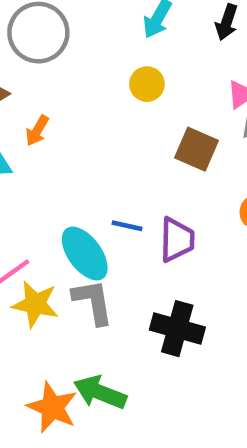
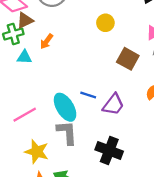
purple trapezoid: (177, 240) -> (113, 105), turned 30
yellow star: (35, 304) -> (37, 152), moved

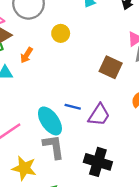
yellow circle: (105, 23) -> (61, 33), moved

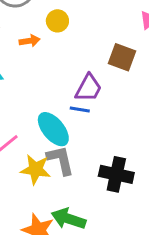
orange arrow: (27, 55) -> (30, 41), moved, turned -126
purple trapezoid: (99, 115) -> (88, 88), moved
yellow star: (24, 168) -> (36, 169), moved

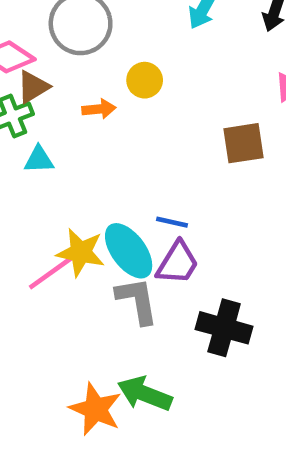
brown square: (122, 57) -> (243, 143), turned -32
purple trapezoid: (88, 88) -> (178, 263), moved
yellow star: (36, 169) -> (81, 252), moved

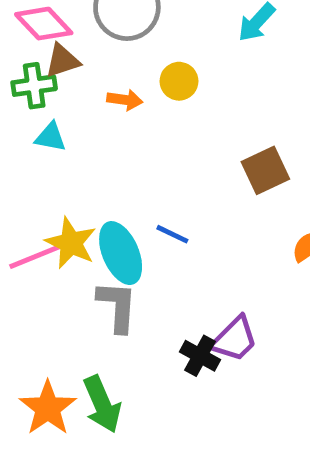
brown square: (243, 143) -> (265, 170), turned -30
purple trapezoid: (178, 263) -> (234, 339), moved
black cross: (224, 328) -> (200, 356), size x0.7
green arrow: (145, 394) -> (102, 404), turned -148

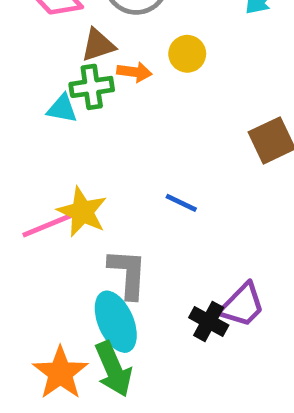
brown triangle: (62, 61) -> (98, 45), moved
green cross: (34, 86) -> (92, 87), moved
cyan ellipse: (121, 253) -> (116, 322), moved

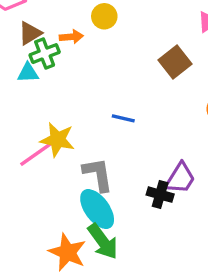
brown triangle: (98, 45) -> (30, 33), moved

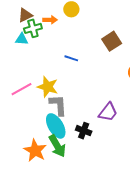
blue line: (123, 118) -> (71, 58), moved
yellow star: (58, 140) -> (48, 87), moved
black cross: (160, 195) -> (84, 131), moved

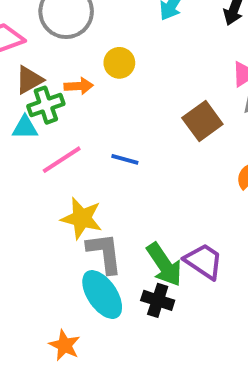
pink line: (22, 89) -> (62, 160), moved
purple trapezoid: (108, 112) -> (204, 261), turned -90
green arrow: (57, 146) -> (164, 265), moved
orange star: (35, 150) -> (65, 345), size x0.7

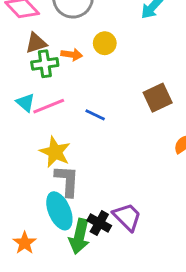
cyan triangle: (25, 128) -> (25, 103), moved, turned 30
purple trapezoid: (204, 261) -> (127, 217), moved
green arrow: (164, 265) -> (79, 236), moved, turned 36

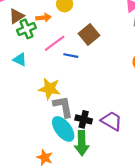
brown square: (158, 98) -> (89, 34), moved
pink line: (49, 106) -> (55, 43), moved
black cross: (99, 223) -> (84, 119), moved

